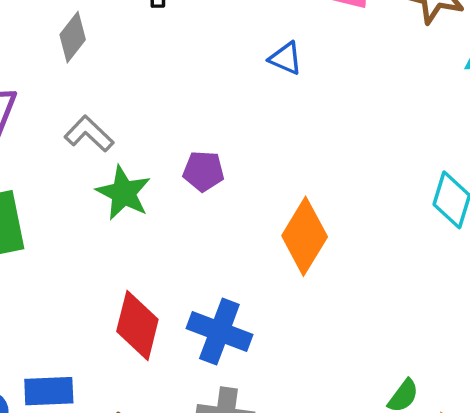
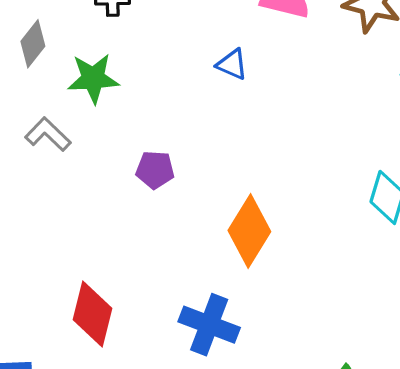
green star: (123, 193) -> (93, 78), moved, turned -30
blue cross: (219, 331) -> (209, 325), moved

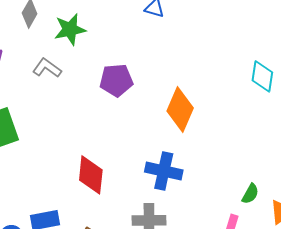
purple pentagon: (155, 170) -> (116, 80), size x1.4

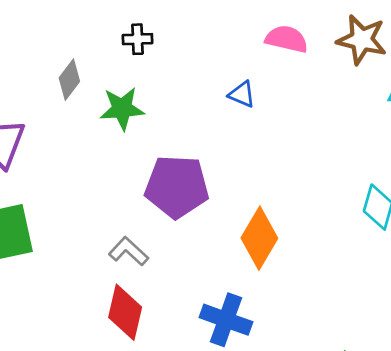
gray L-shape: (47, 68) -> (129, 251), moved
purple pentagon: (116, 80) -> (177, 187), size x1.4

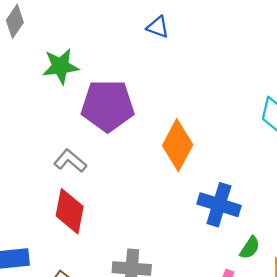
green star: (122, 109) -> (61, 66), moved
blue cross: (226, 320) -> (219, 205), moved

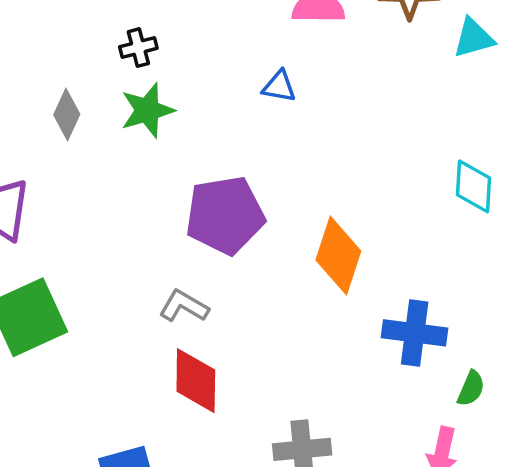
green star: (61, 66) -> (147, 110), moved

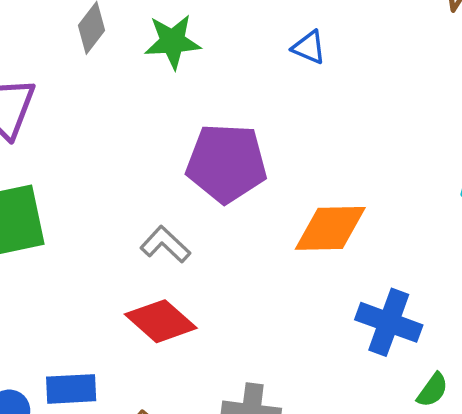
orange diamond: (338, 256) -> (330, 228), turned 58
red diamond: (196, 381) -> (161, 321), turned -62

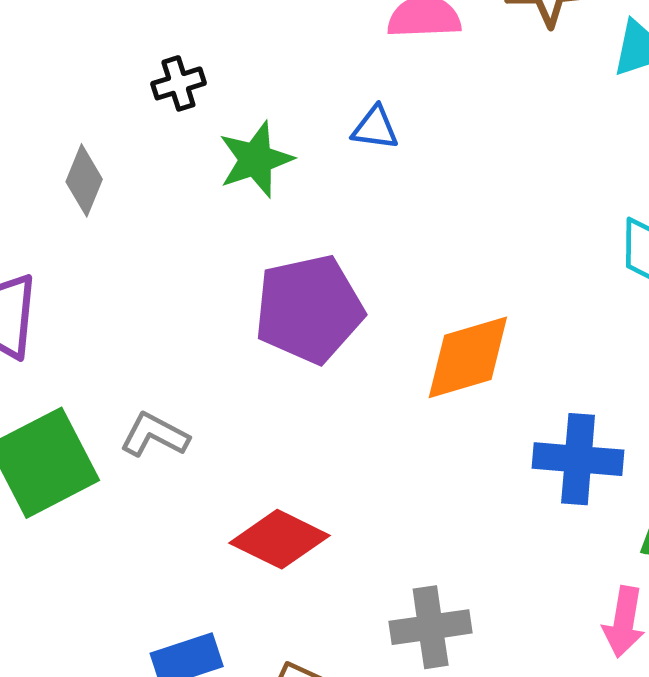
green star: (173, 42) -> (256, 160), moved
gray L-shape: (165, 244) -> (155, 435), moved

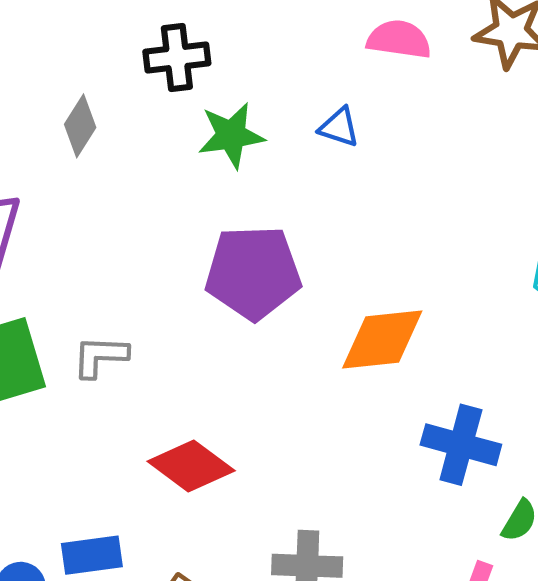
black cross: (178, 83) -> (177, 58), size x1.4
gray L-shape: (155, 435) -> (100, 356), turned -36

